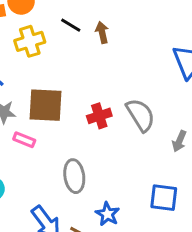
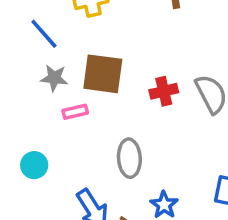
pink rectangle: (24, 140) -> (75, 112), turned -40

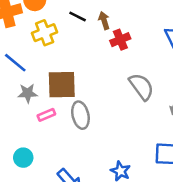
red cross: (164, 91) -> (120, 40), moved
gray ellipse: (129, 158) -> (80, 115), moved

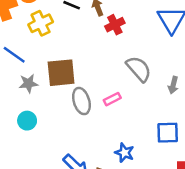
pink rectangle: (46, 115) -> (112, 99), moved
cyan circle: (23, 158) -> (27, 121), moved

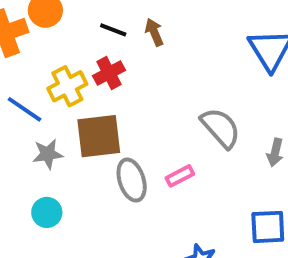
yellow cross: (41, 23) -> (67, 86), moved
red cross: (115, 25) -> (109, 73), moved

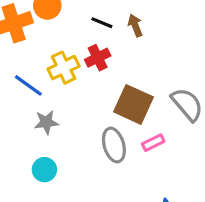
brown square: (99, 136) -> (134, 104), moved, turned 30

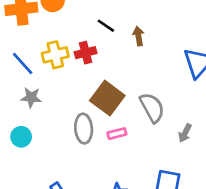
black line: (102, 23) -> (106, 26), moved
brown arrow: (135, 25) -> (138, 36), moved

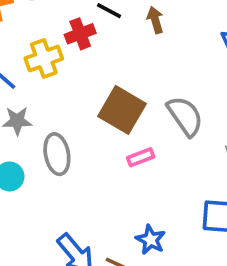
red cross: (86, 53) -> (80, 34), moved
gray ellipse: (84, 129) -> (57, 154), moved

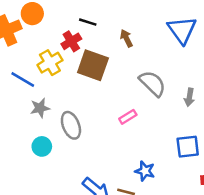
brown arrow: (155, 20) -> (126, 38), moved
brown square: (122, 110) -> (93, 65), moved

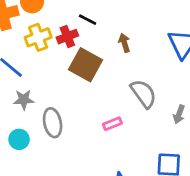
yellow cross: (50, 63) -> (38, 37), moved

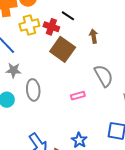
red cross: (67, 37) -> (51, 27), turned 35

